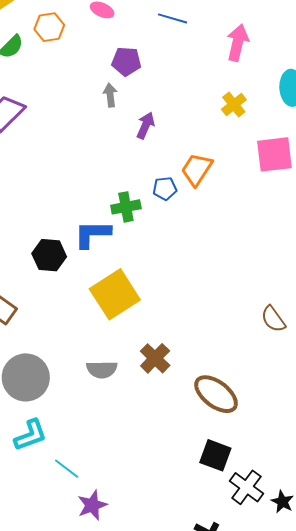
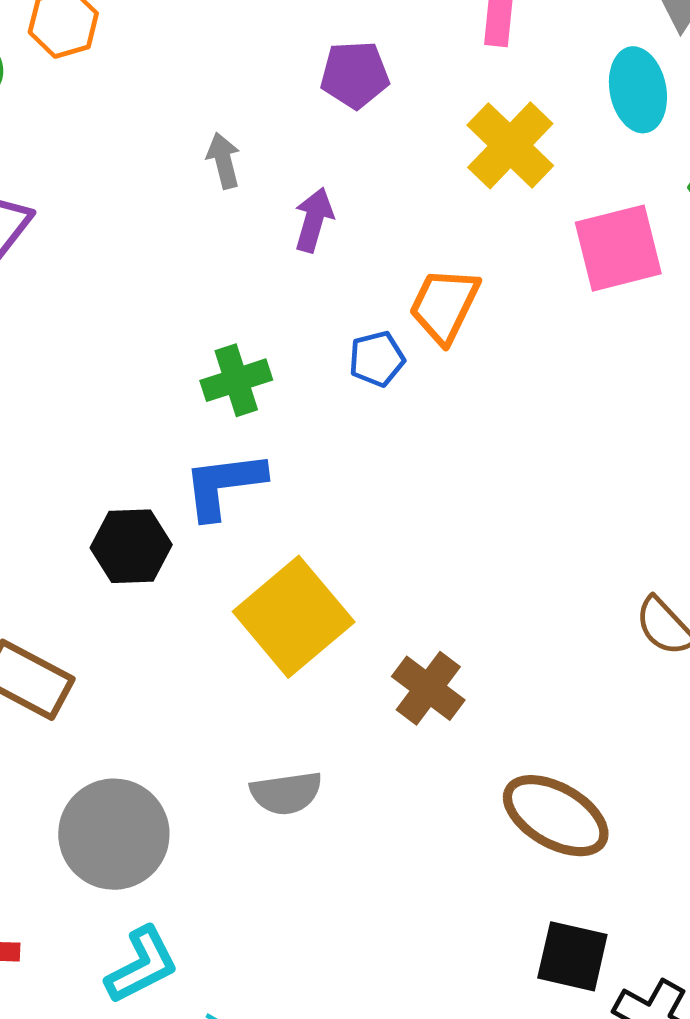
purple pentagon: (126, 61) -> (355, 75), moved
yellow cross: (234, 105) -> (510, 145), size x1.5
green cross: (126, 207) -> (236, 380), moved
brown cross: (155, 358) -> (428, 688), moved

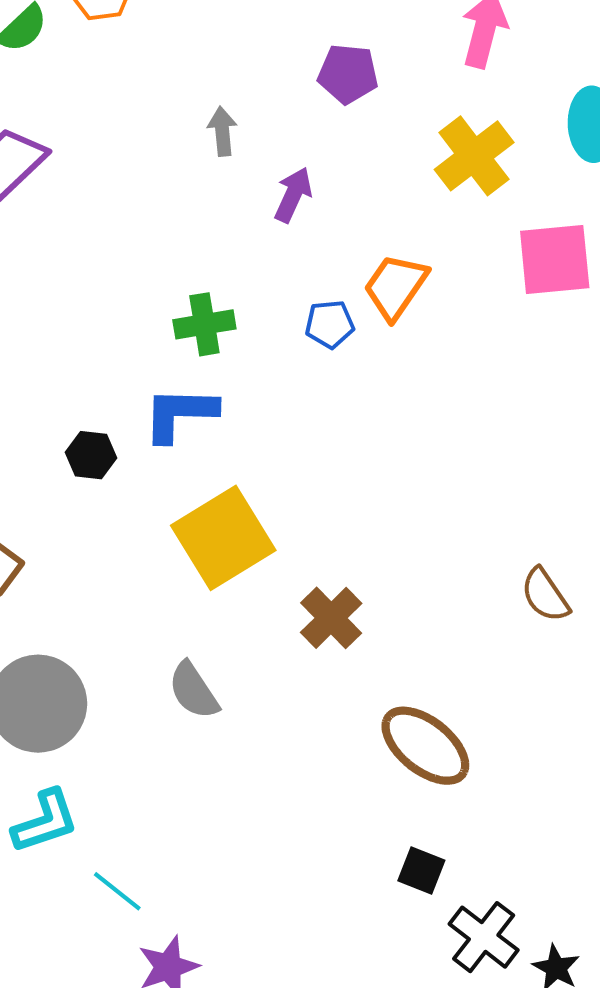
black hexagon: (131, 546) -> (91, 455), size x0.7
gray semicircle: (286, 793) -> (194, 691), turned 56
black square: (572, 956) -> (421, 870), size x0.7

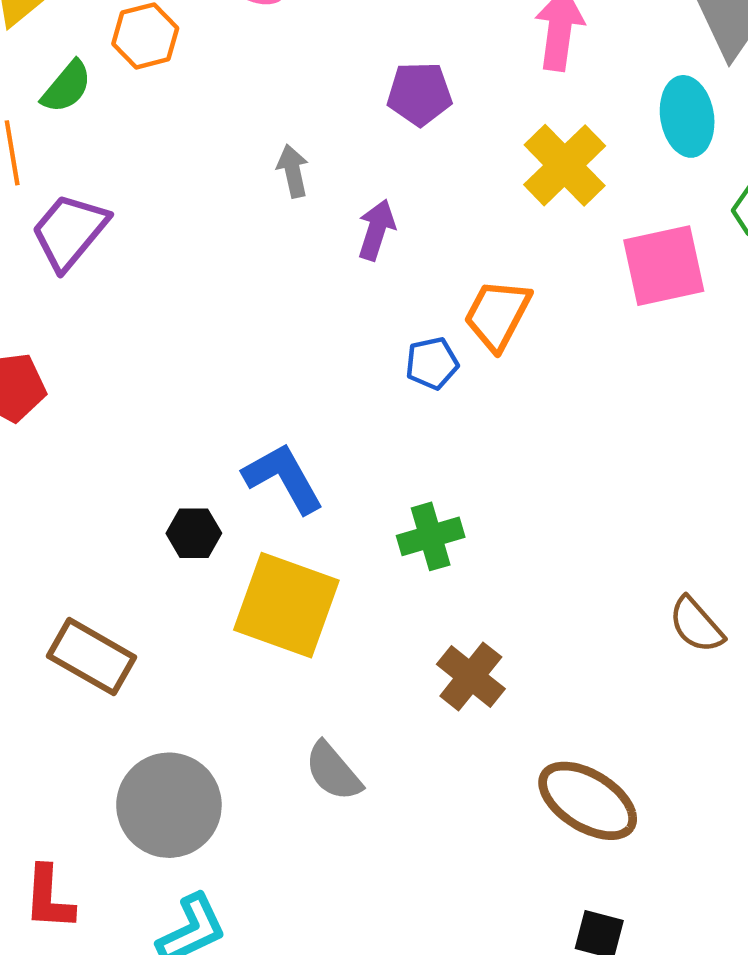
green cross: (204, 324) -> (431, 536), moved
blue L-shape: (180, 414) -> (283, 478), turned 66
yellow square: (223, 538) -> (286, 605), moved, turned -32

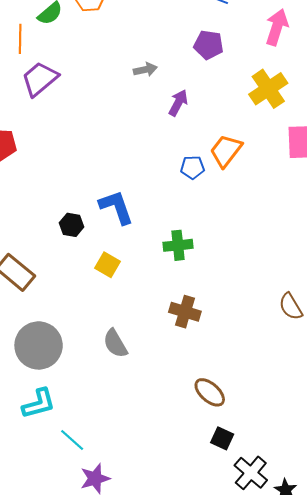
gray arrow: (293, 171) -> (145, 70), turned 80
yellow square: (286, 605) -> (107, 265), size x0.5
brown cross: (471, 676) -> (185, 312), turned -32
brown ellipse: (588, 801) -> (210, 392), moved, size x0.7

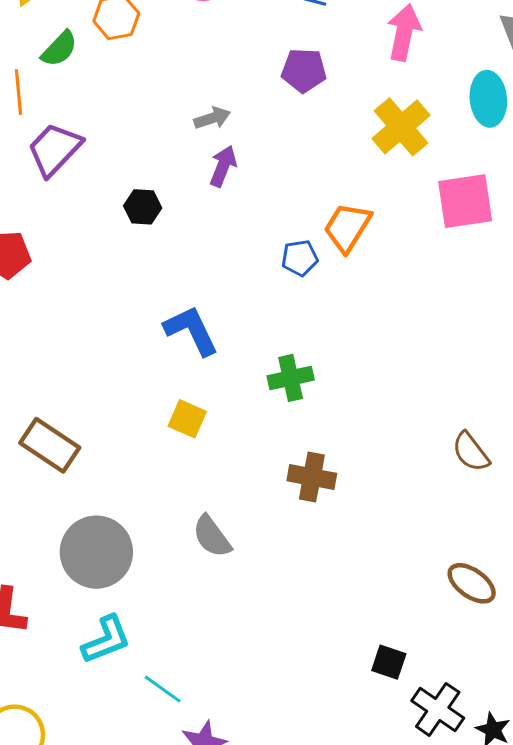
purple arrow: (178, 103) -> (223, 166), moved
black hexagon: (72, 225) -> (143, 207), moved
brown ellipse: (210, 392) -> (472, 583), moved

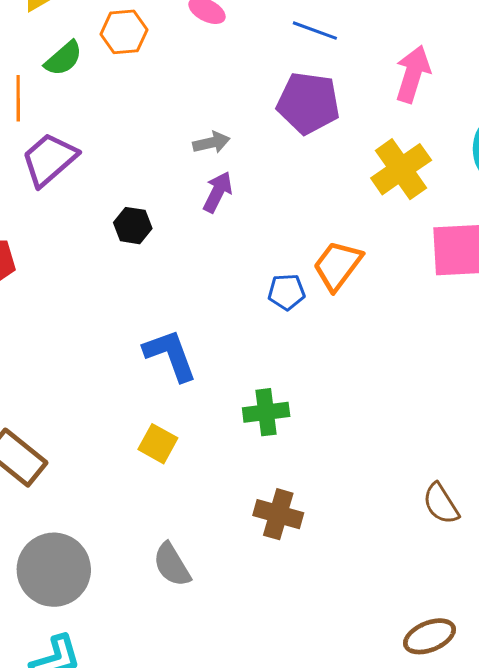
purple pentagon: (304, 70) -> (308, 103), size x1.4
brown ellipse: (472, 583) -> (429, 636), turned -63

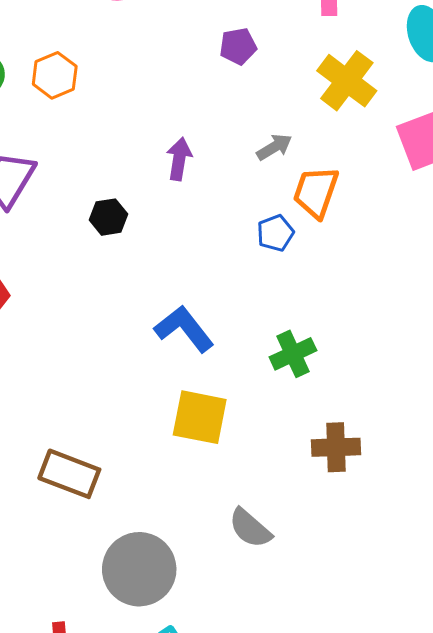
orange hexagon: (124, 32) -> (55, 75), moved
purple pentagon: (308, 103) -> (238, 46), size x0.6
gray arrow: (211, 143) -> (274, 147), moved
yellow square: (158, 444) -> (200, 417), size x1.5

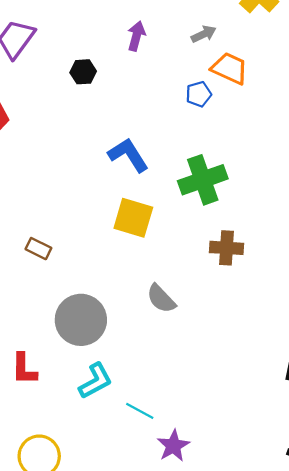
orange trapezoid: (316, 192) -> (230, 68), turned 90
green cross: (293, 354) -> (203, 180), size x1.5
brown rectangle: (69, 474) -> (38, 249), size x0.6

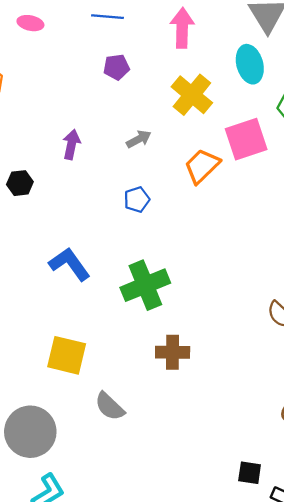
orange trapezoid: (230, 68) -> (202, 166), moved, turned -66
yellow square: (133, 218) -> (67, 355), moved

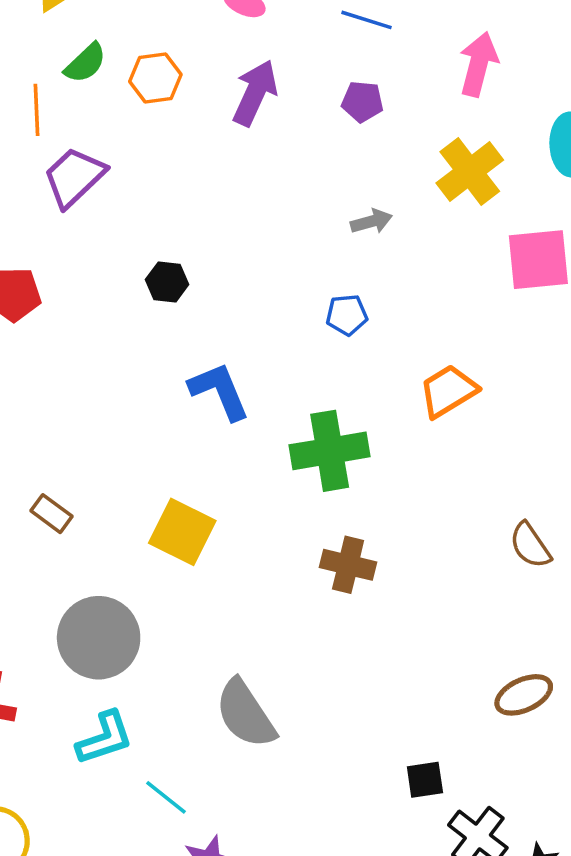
purple arrow: (71, 144) -> (255, 93), moved, size x1.4
orange trapezoid: (202, 166) -> (448, 391), moved
black hexagon: (20, 183) -> (167, 282), moved
gray semicircle: (110, 406) -> (245, 714), moved, size x1.4
black square: (250, 473) -> (425, 780), turned -30

